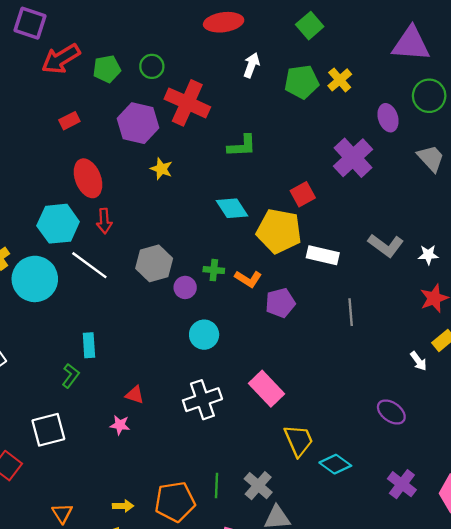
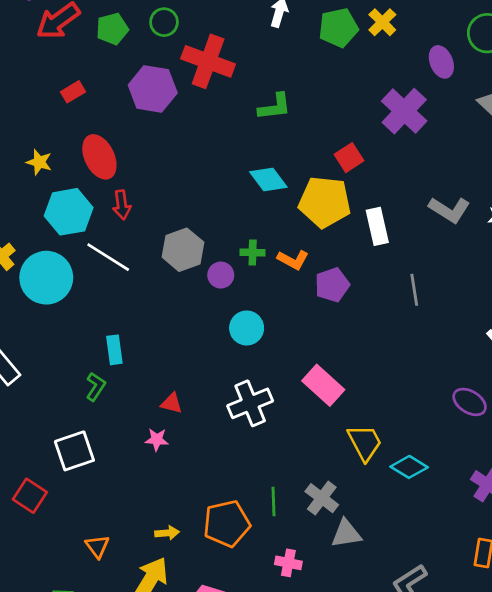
yellow star: (161, 169) -> (39, 162), moved
white rectangle: (323, 255) -> (377, 226), turned 68

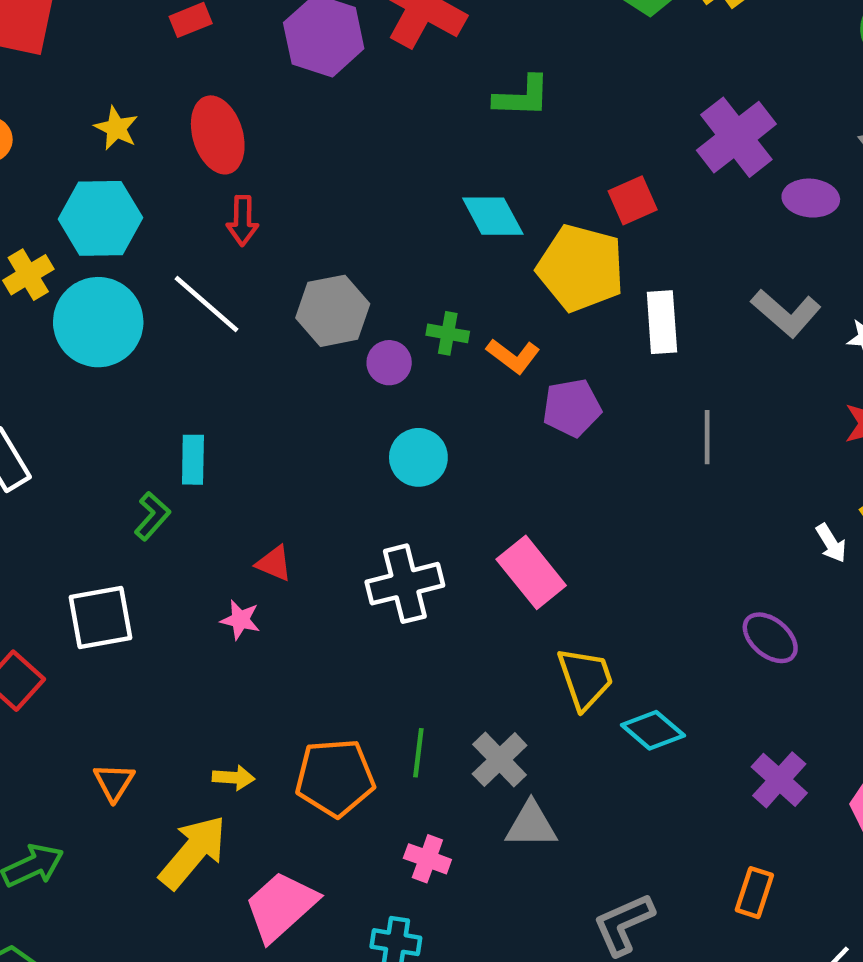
purple ellipse: (441, 62) -> (811, 198), moved, turned -72
cyan hexagon: (69, 212) -> (100, 218), moved

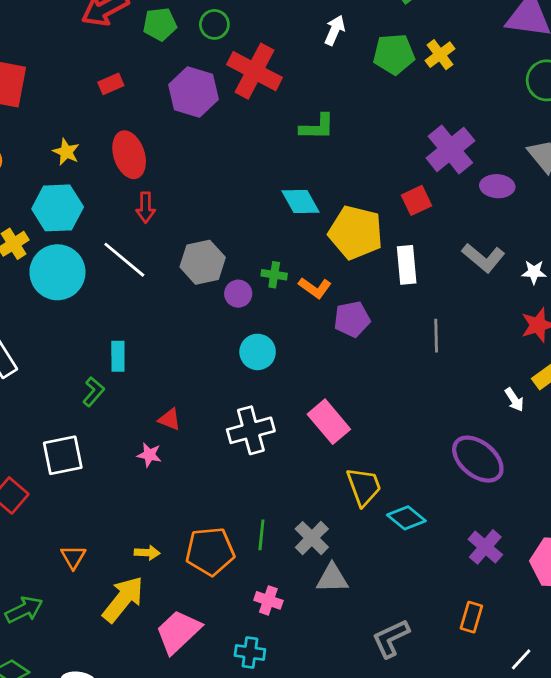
red square: (633, 200) -> (417, 200), moved
purple ellipse: (770, 638) -> (478, 459), size x1.5

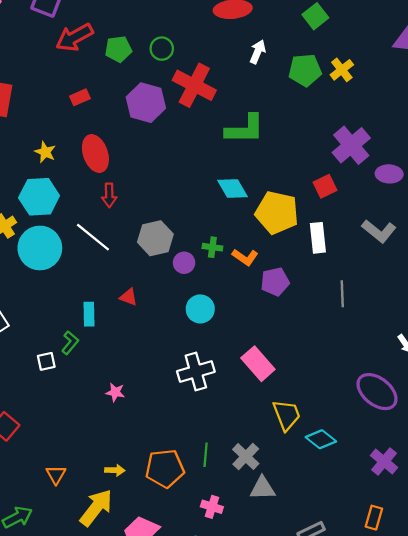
green L-shape: (317, 127) -> (245, 129), size x1.4
red triangle: (170, 419) -> (129, 297), moved
white square: (63, 455) -> (46, 361), moved, size x0.6

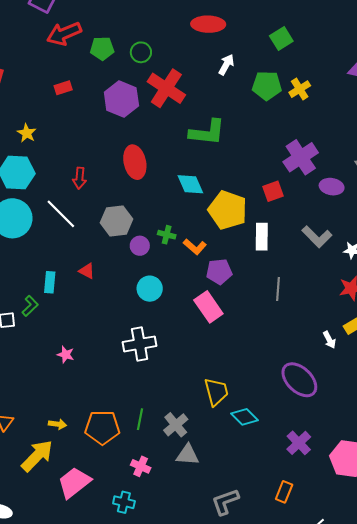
red ellipse: (95, 154) -> (135, 162), moved
pink rectangle: (258, 364) -> (208, 307), moved

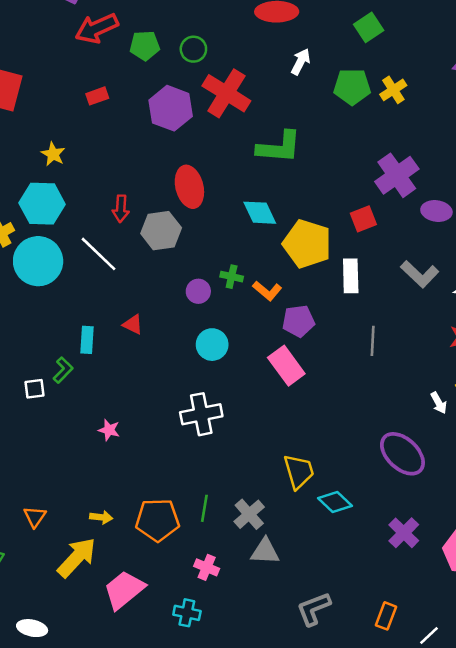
gray hexagon: (117, 221) -> (161, 231), moved
orange rectangle: (284, 492) -> (386, 616), moved

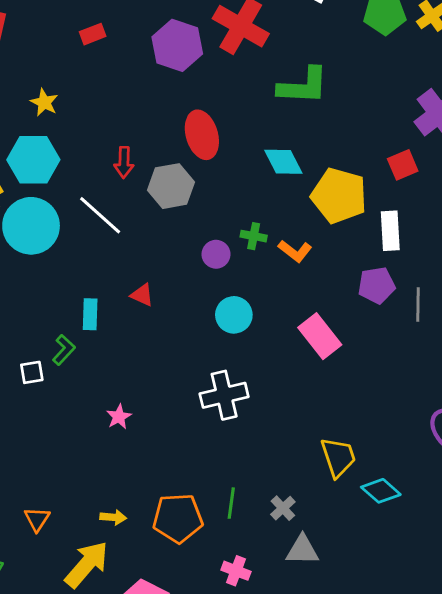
purple pentagon: (298, 321) -> (377, 285), moved
pink star: (109, 430) -> (119, 417), turned 30
gray cross: (249, 514) -> (283, 508), size x0.7

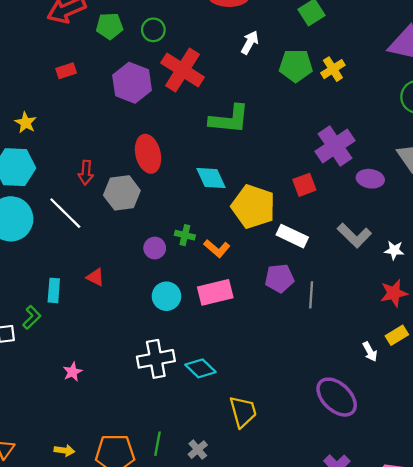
white rectangle: (390, 231) -> (292, 236), turned -64
pink rectangle: (320, 336) -> (215, 292), moved, turned -68
cyan diamond: (381, 491) -> (200, 368), moved

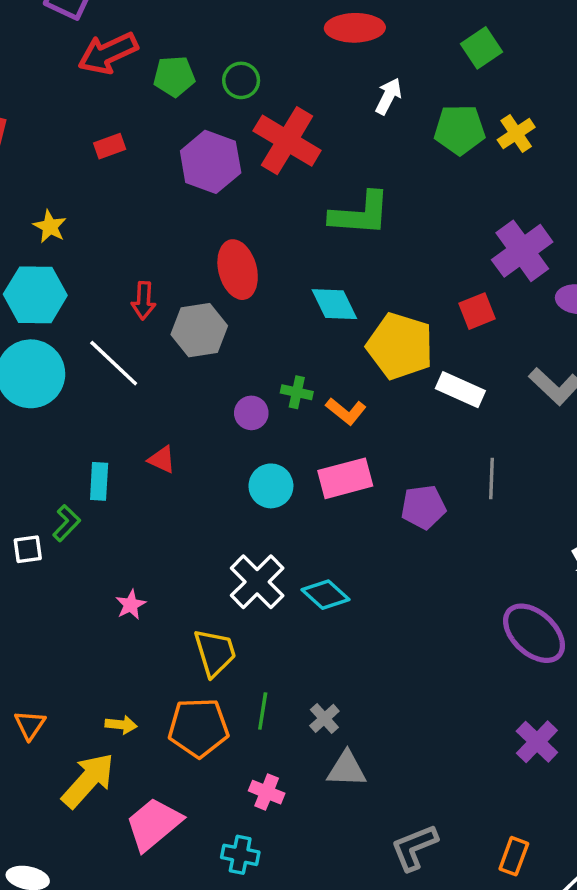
purple pentagon: (279, 278) -> (423, 507), moved
white cross: (156, 359) -> (257, 582), turned -33
yellow trapezoid: (243, 412) -> (215, 653), moved

